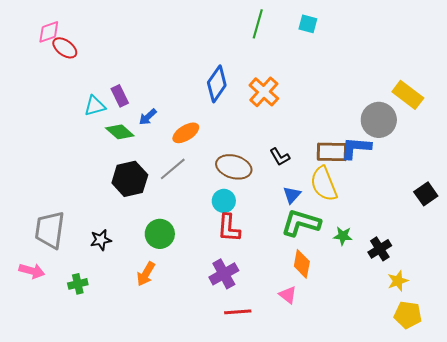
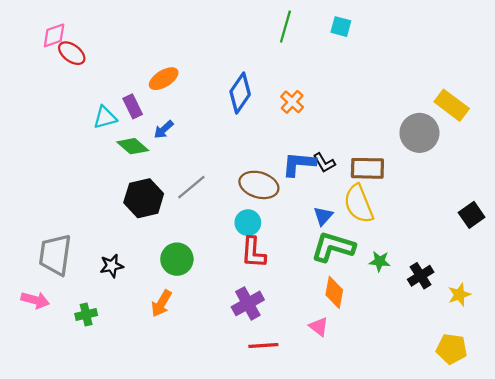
orange cross: (264, 92) -> (292, 102), size x0.7
orange ellipse: (186, 133) -> (164, 79), moved
blue L-shape: (356, 148) -> (299, 164), moved
black L-shape: (280, 157) -> (324, 163), moved
yellow star: (398, 281) -> (459, 295), moved

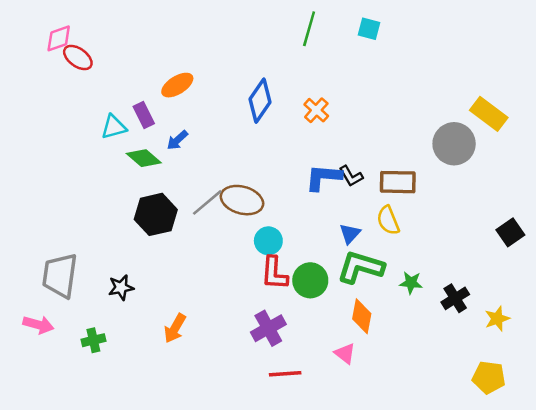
brown ellipse: (259, 185) -> (242, 200), moved
yellow semicircle: (359, 204) -> (388, 220), size x0.7
green circle: (177, 259) -> (310, 280), moved

